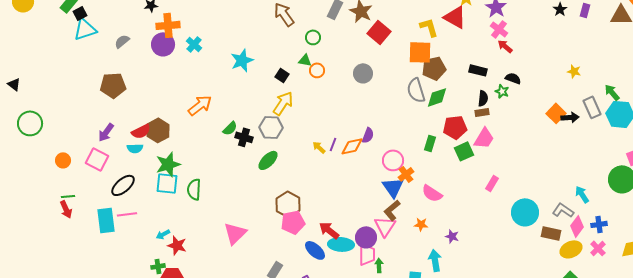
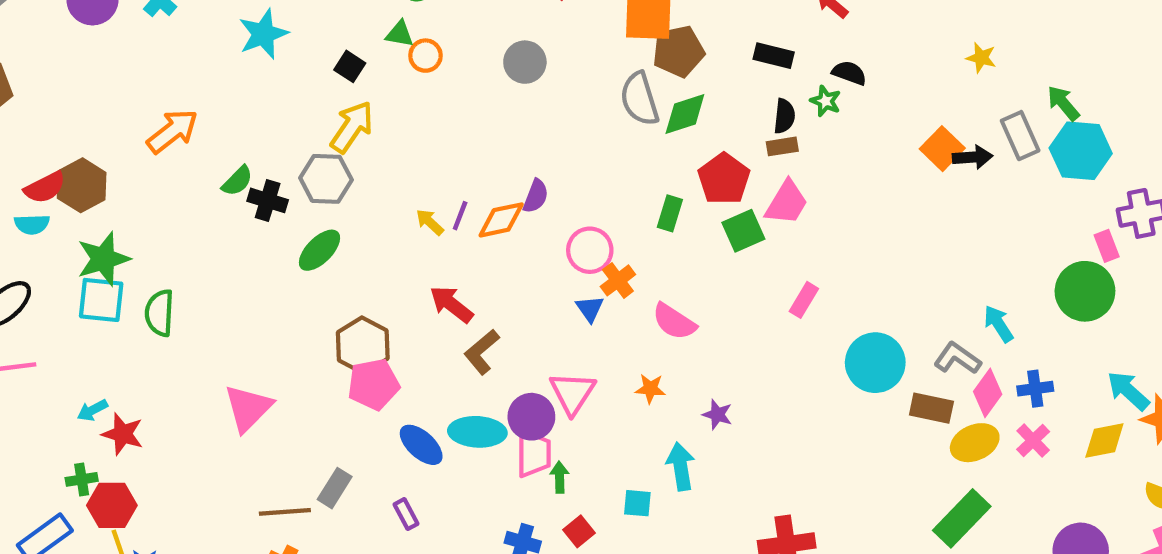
red pentagon: (455, 127) -> (724, 179), turned -30
blue triangle: (393, 187) -> (590, 309), size x0.6
brown L-shape: (392, 210) -> (482, 352), moved
red arrow: (329, 230) -> (451, 304), moved

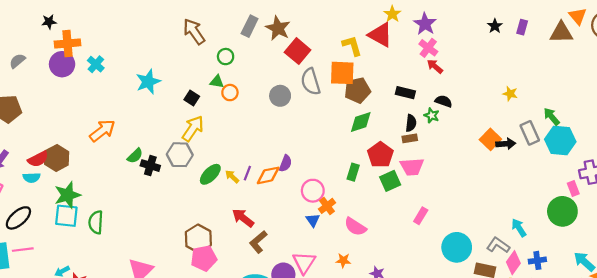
gray semicircle: (640, 99) -> (311, 82), moved
pink trapezoid: (787, 203) -> (412, 167), turned 55
green ellipse: (320, 250) -> (210, 174), moved

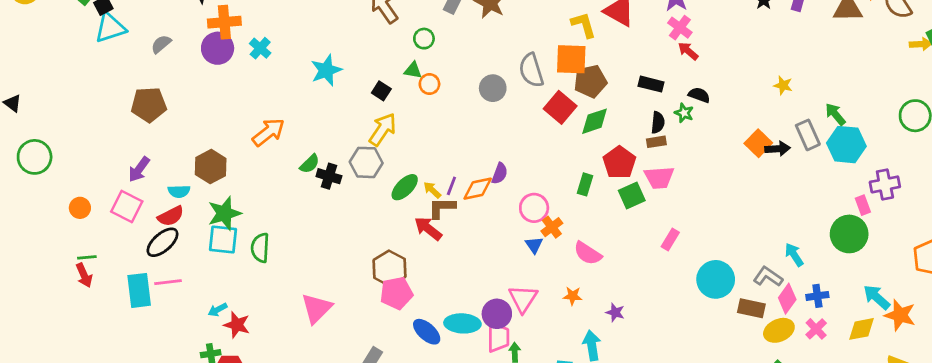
red square: (298, 51) -> (560, 107), moved
red semicircle: (38, 159) -> (171, 216), moved
red arrow: (243, 218) -> (428, 228), moved
brown L-shape: (258, 242) -> (442, 208), moved, turned 40

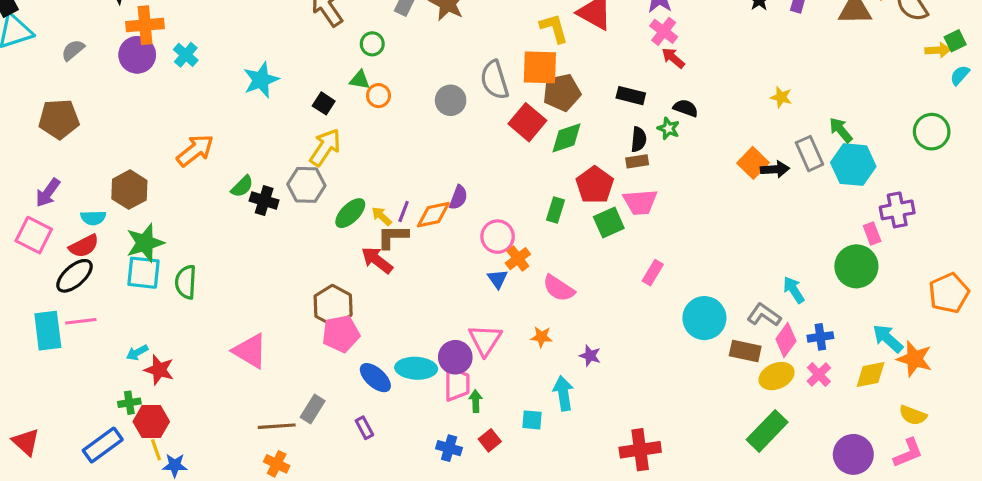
pink triangle: (317, 308) -> (250, 351), turned -44

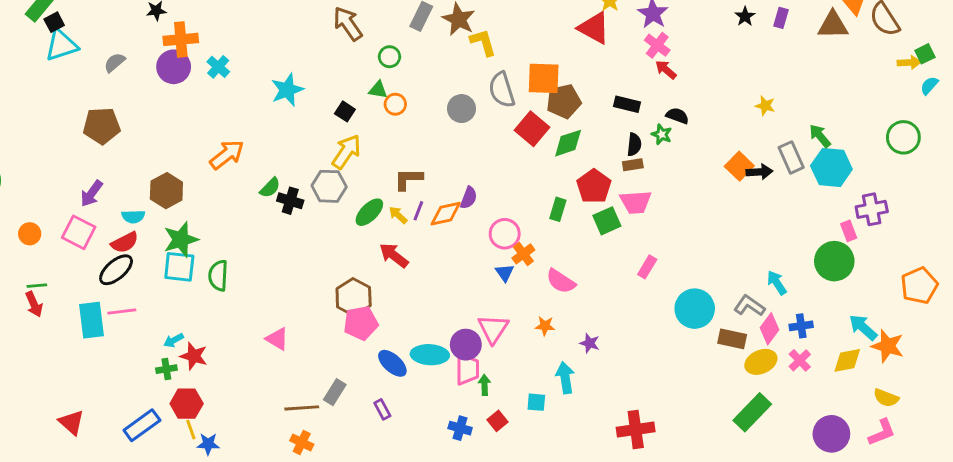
yellow L-shape: (554, 28) -> (483, 42), moved
brown L-shape: (393, 237) -> (408, 179), moved
pink triangle: (250, 351) -> (277, 339), size x0.7
green cross: (129, 403) -> (166, 369), moved

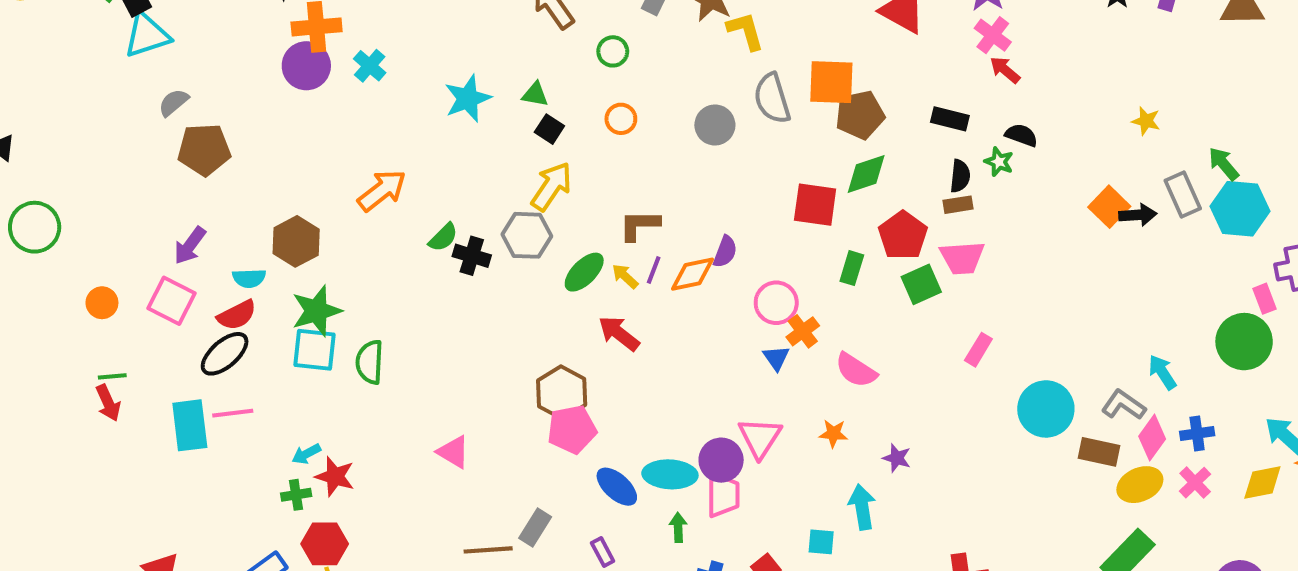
gray semicircle: (115, 62) -> (173, 103), moved
green triangle: (378, 90) -> (535, 94), moved
red square: (532, 129) -> (815, 205), moved, turned -32
green arrow: (485, 385) -> (678, 527), moved

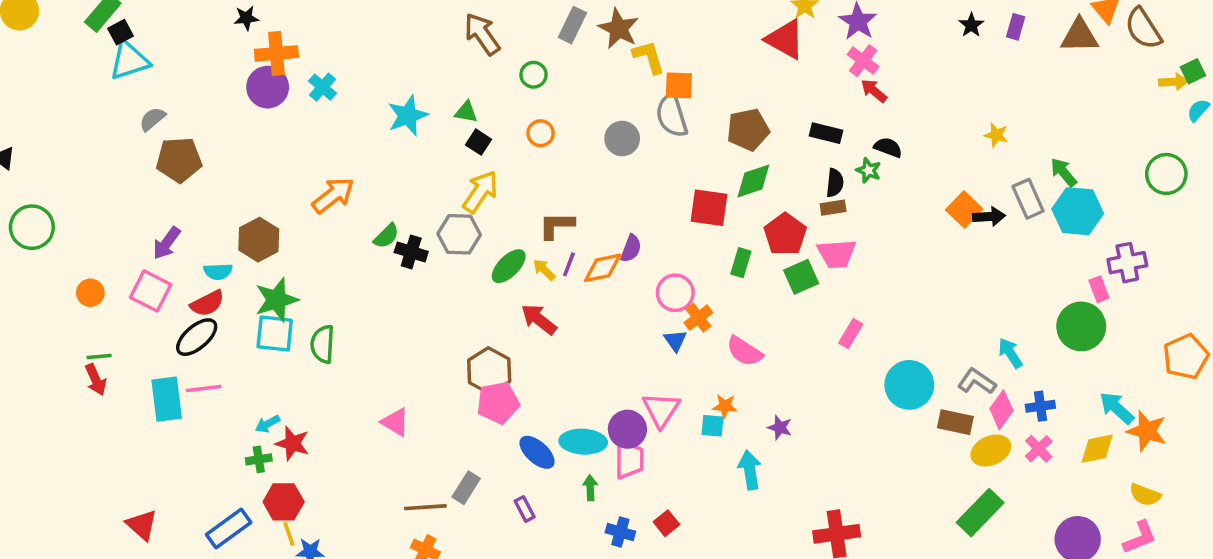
orange square: (831, 82) -> (679, 85), moved, size x0.7
cyan square: (821, 542) -> (713, 426), moved

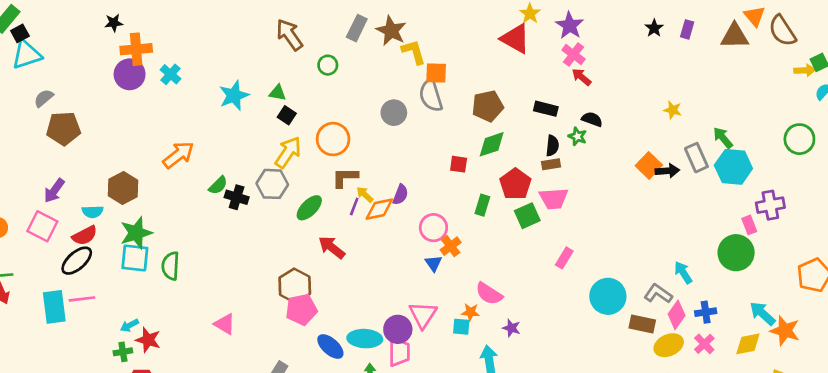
orange circle: (541, 133) -> (333, 139), moved, size x1.6
red square: (709, 208) -> (459, 164), size x0.6
yellow arrow: (544, 270) -> (365, 195), moved
pink semicircle: (744, 351) -> (489, 294), moved

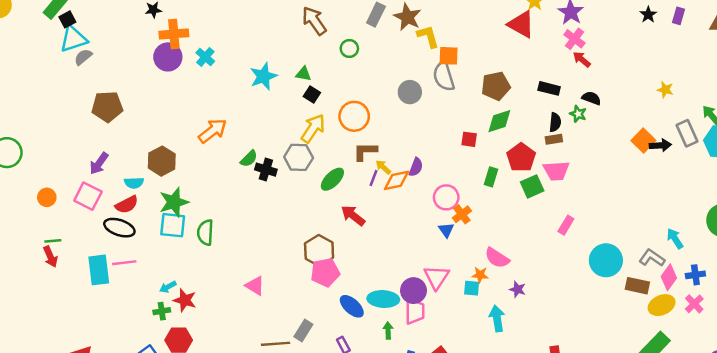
gray semicircle: (44, 98) -> (83, 57), moved
black ellipse: (77, 261) -> (119, 228), turned 60

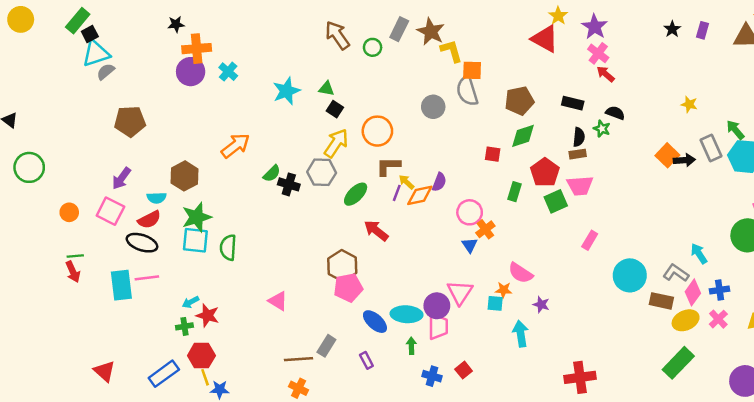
green circle: (349, 49) -> (373, 47), moved

